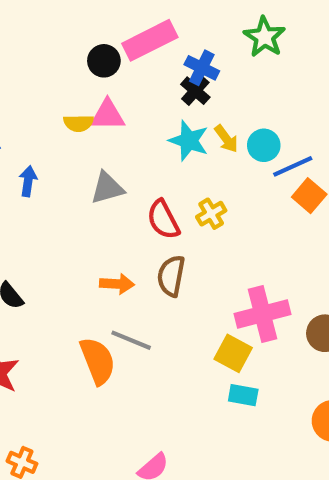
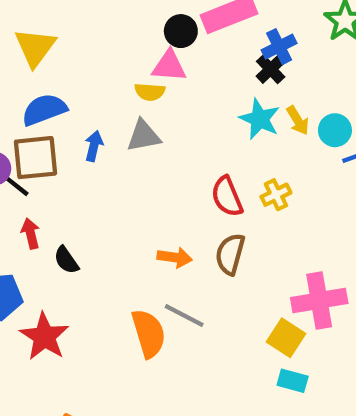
blue cross: (202, 68) -> (279, 47), turned 32
pink triangle: (108, 115) -> (169, 66), moved
gray triangle: (107, 188) -> (144, 136), moved

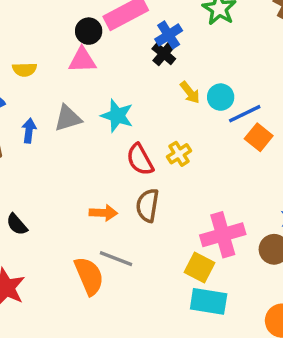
yellow semicircle: (150, 92) -> (25, 70), moved
cyan star: (260, 119) -> (117, 116), moved
cyan rectangle: (293, 381) -> (209, 301), size x1.5

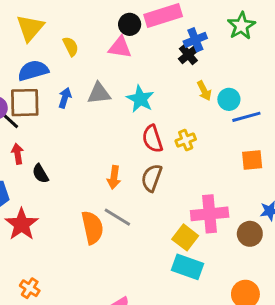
yellow semicircle: (25, 70) -> (71, 46), turned -126
orange square: (259, 137) -> (252, 160), moved, turned 35
orange arrow: (103, 213) -> (114, 177), turned 85

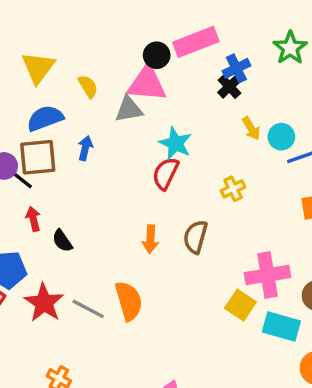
pink triangle: (120, 47) -> (147, 84), size x1.4
gray triangle: (99, 93) -> (129, 109), moved
red semicircle: (152, 139) -> (166, 173), moved, turned 48
gray line: (117, 217) -> (88, 309), moved
cyan rectangle: (187, 267) -> (281, 326), moved

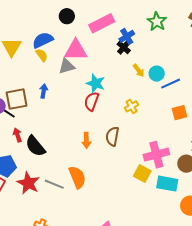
black circle: (157, 55) -> (67, 16), moved
blue semicircle: (45, 118) -> (43, 40), moved
black semicircle: (62, 241) -> (35, 146), size x1.6

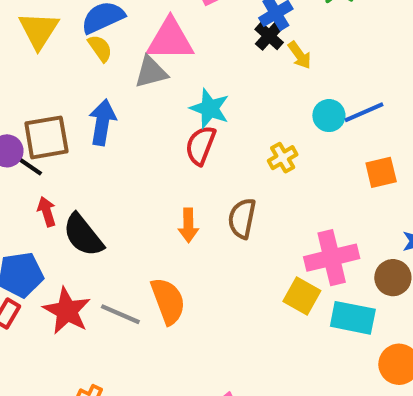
yellow arrow: (139, 70) -> (300, 55), moved
cyan circle: (157, 74) -> (329, 116), moved
blue arrow: (44, 91) -> (102, 122), size x1.5

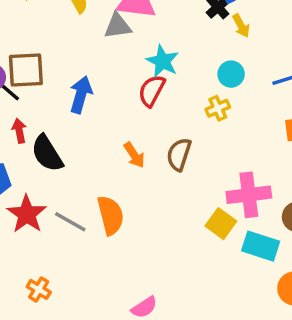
cyan circle: (329, 116) -> (231, 74), moved
blue arrow: (102, 122) -> (81, 95), moved
orange arrow: (188, 225) -> (134, 155), turned -40

